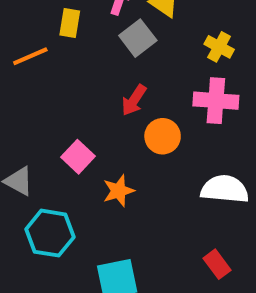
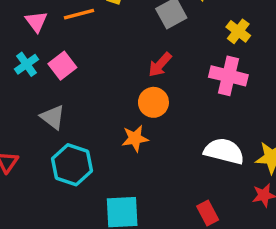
orange circle: (163, 136) -> (153, 102), moved
pink square: (78, 157) -> (62, 66), moved

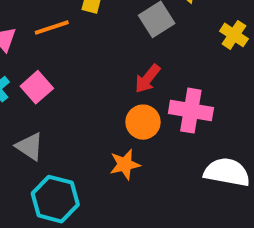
pink cross: (228, 76) -> (191, 111), moved

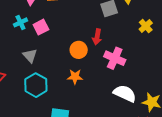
red arrow: (147, 79) -> (97, 37), turned -42
orange circle: (143, 122) -> (79, 50), moved

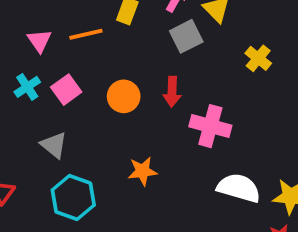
orange circle: (79, 50) -> (124, 96), moved

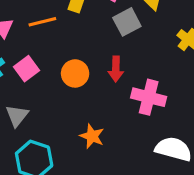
gray triangle: (54, 145) -> (17, 116), turned 30
orange star: (143, 171) -> (92, 136), turned 30

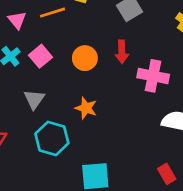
orange star: (92, 136) -> (86, 108), moved

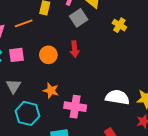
pink square: (40, 56) -> (17, 55), turned 35
pink cross: (153, 76) -> (75, 107), moved

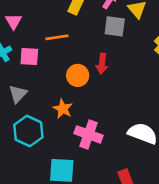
gray square: (79, 18) -> (115, 26), turned 30
orange line: (24, 23) -> (57, 37), moved
orange circle: (48, 55) -> (78, 75), moved

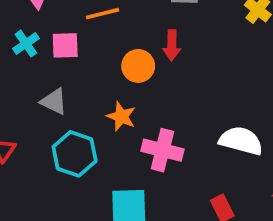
gray triangle: (18, 94) -> (54, 102), turned -42

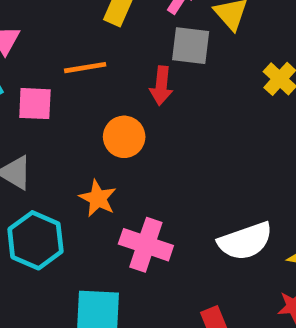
red arrow: (172, 45) -> (161, 86), moved
white semicircle: (241, 141) -> (245, 241), turned 141

